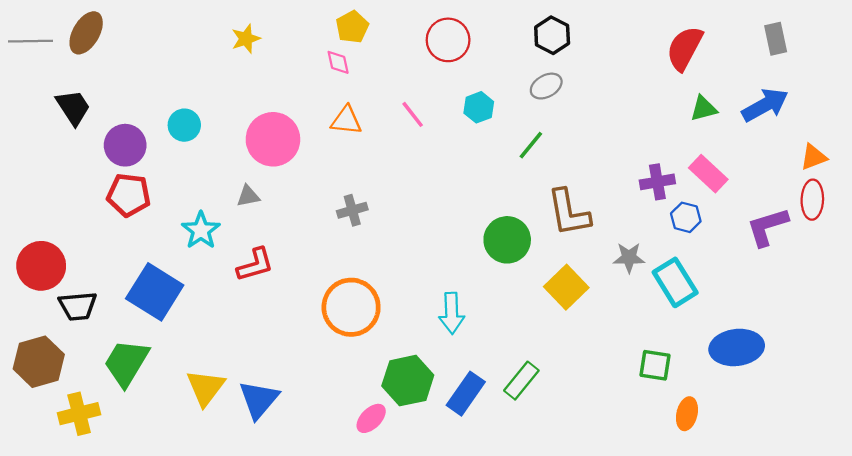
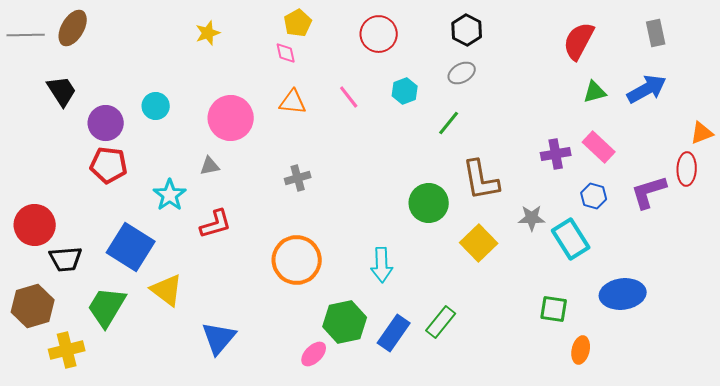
orange triangle: (814, 157) -> (702, 133), moved
blue hexagon: (686, 217) -> (594, 196), moved
yellow triangle: (206, 388) -> (167, 290), moved, turned -30

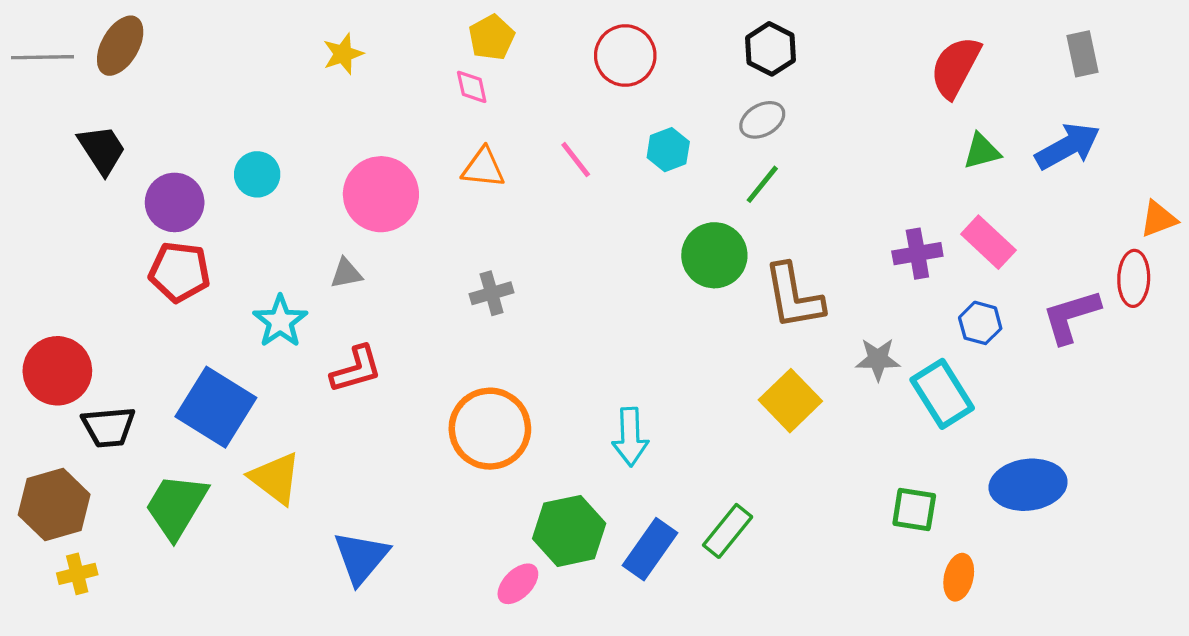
green line: (449, 123) -> (762, 184), moved
green circle: (429, 203) -> (714, 255), moved
yellow cross: (67, 350) -> (77, 574), moved, size x0.7

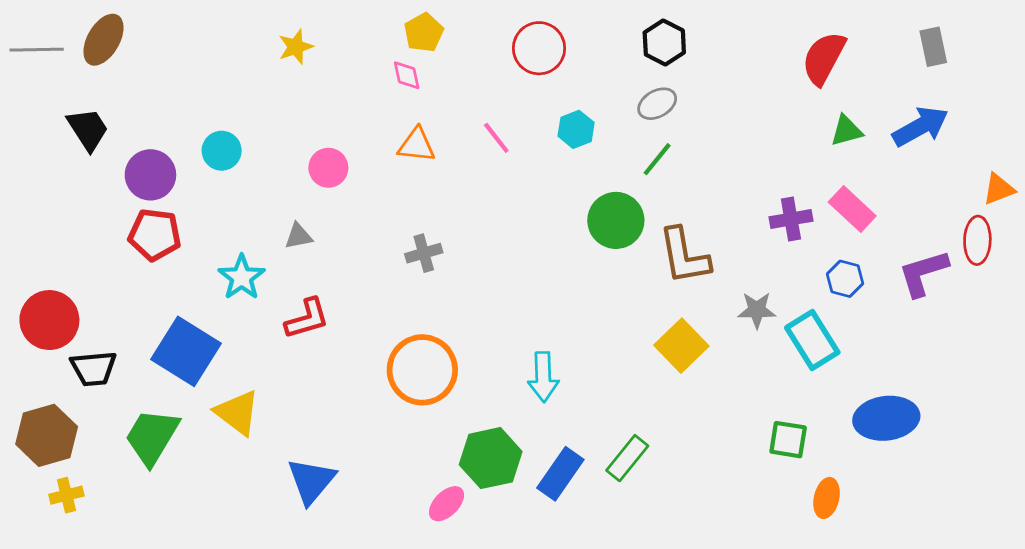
pink circle: (381, 194) -> (328, 168), size x0.6

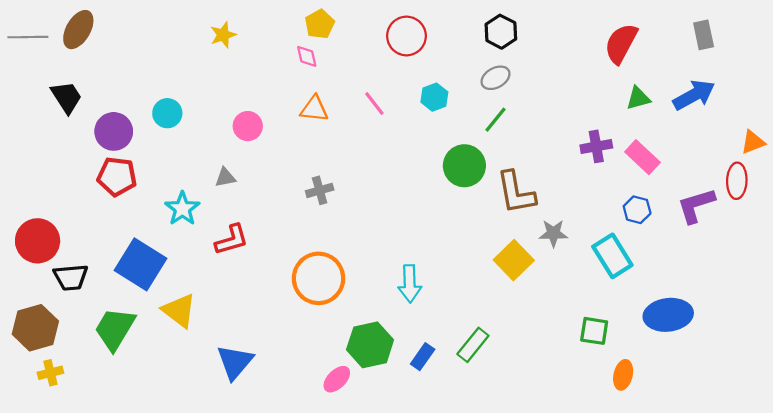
purple cross: (791, 219) -> (596, 146), moved
gray star: (757, 310) -> (553, 233), moved
blue rectangle: (560, 474) -> (423, 357), size x0.7

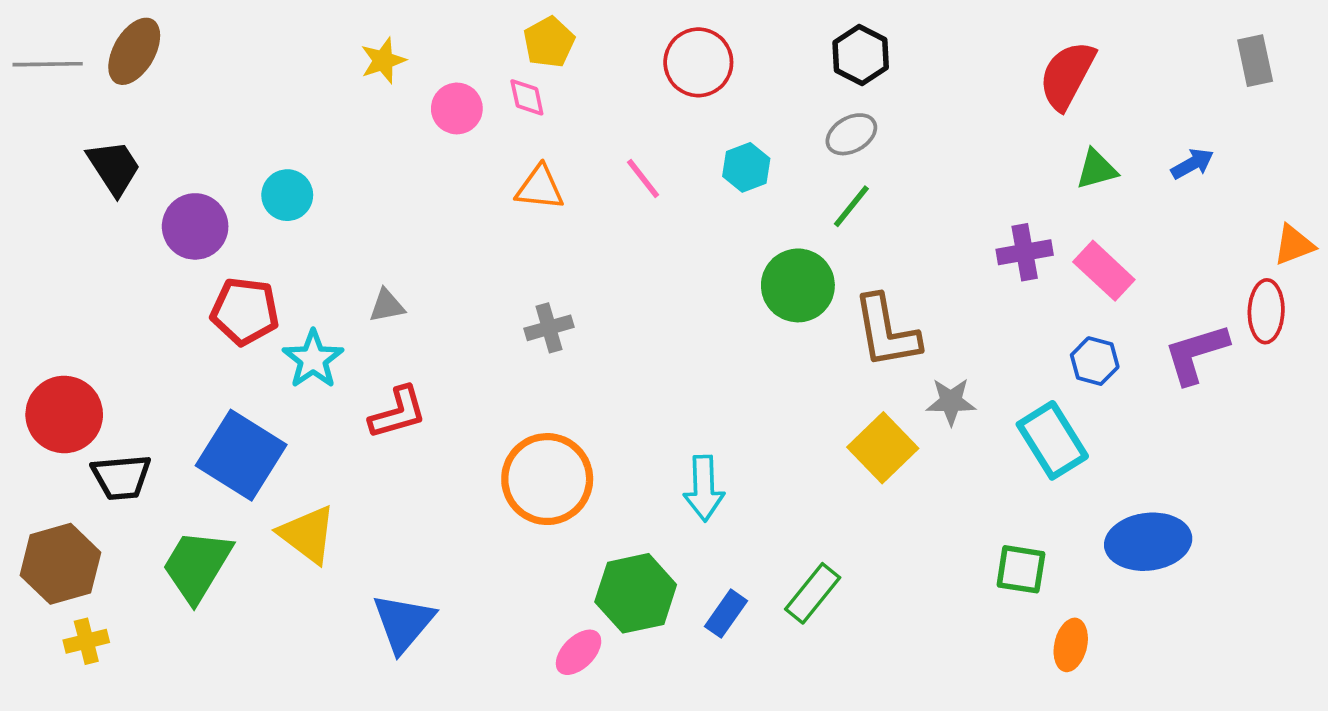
gray rectangle: (704, 35) -> (1255, 61), moved
blue arrow: (694, 95) -> (1192, 164), size x0.6
pink circle: (248, 126) -> (457, 108), moved
red pentagon: (117, 176) -> (245, 311), moved

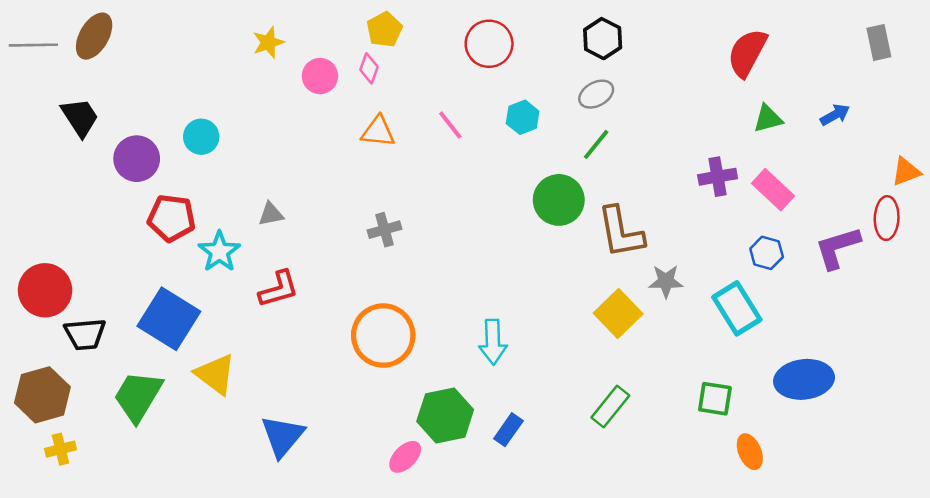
pink diamond: (527, 97) -> (369, 68), turned 32
green rectangle: (813, 593) -> (610, 406), moved
orange ellipse: (1071, 645) -> (750, 452), turned -36

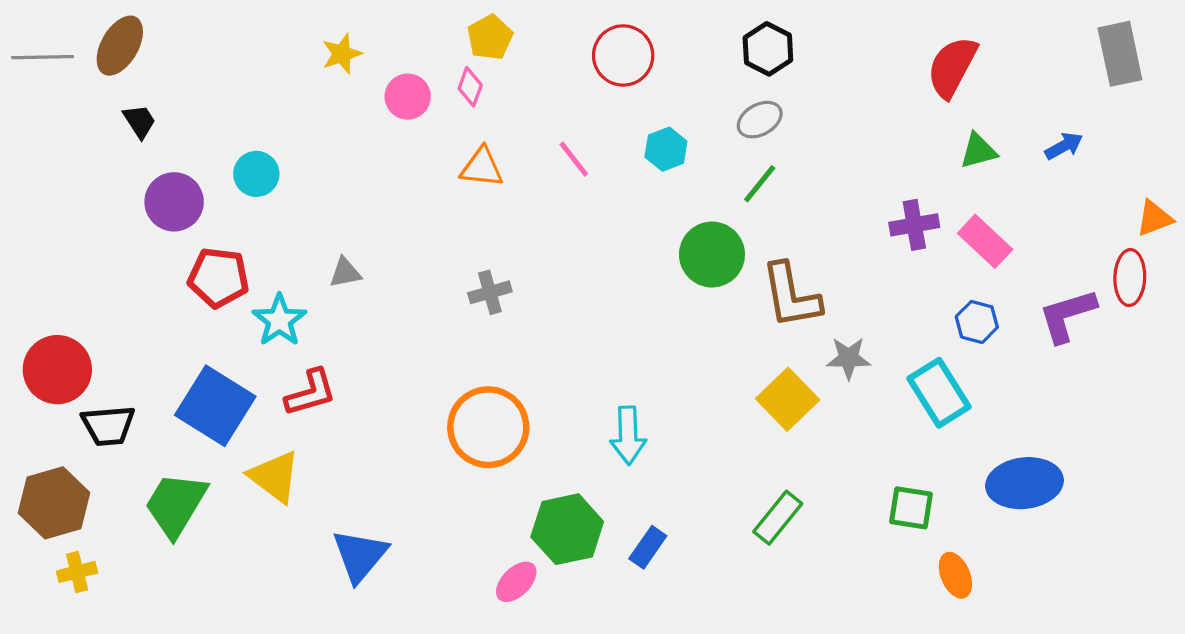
gray rectangle: (879, 42) -> (1120, 54), size x1.4
black trapezoid: (80, 117) -> (140, 121), moved, size x0.7
red L-shape: (279, 289) -> (311, 393), moved

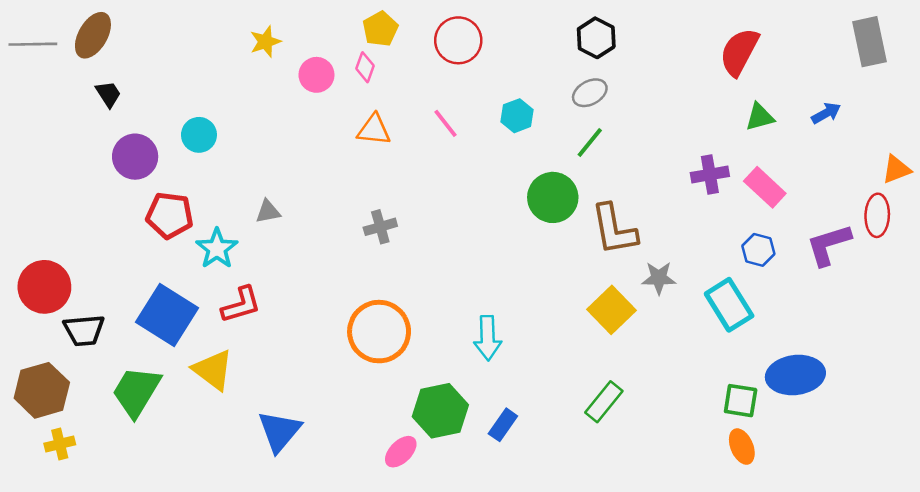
red circle: (623, 55) -> (458, 40), moved
green square: (911, 508) -> (741, 401), moved

